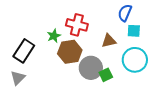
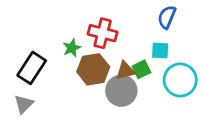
cyan square: (134, 31) -> (160, 51), moved
brown triangle: (109, 41) -> (125, 71), moved
green square: (106, 75) -> (141, 69), moved

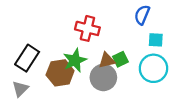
green star: (72, 48) -> (75, 60), moved, size x1.5
cyan square: (160, 51) -> (156, 40), moved
brown hexagon: (93, 69) -> (60, 73), moved

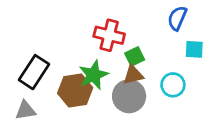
green square: (120, 59) -> (135, 56), moved
cyan circle: (153, 68) -> (173, 85), moved, size x0.7
gray triangle: (20, 89) -> (25, 110), turned 36

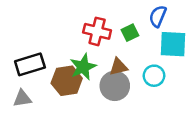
cyan square: (194, 49) -> (173, 44), size x1.6
green square: (135, 56) -> (130, 33), moved
black rectangle: (34, 72) -> (30, 64), turned 40

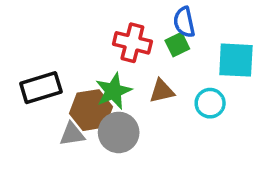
blue semicircle: (158, 16) -> (184, 22), moved, turned -35
gray circle: (115, 86) -> (119, 132), moved
gray triangle: (22, 98) -> (72, 134), moved

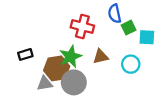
green square: (177, 45) -> (129, 28), moved
cyan square: (236, 60) -> (147, 37), size x0.7
black rectangle: (41, 88) -> (25, 54), size x0.6

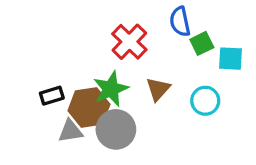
red cross: (82, 27) -> (129, 42), turned 30
black rectangle: (25, 54) -> (52, 96), moved
brown triangle: (101, 57) -> (158, 89), turned -35

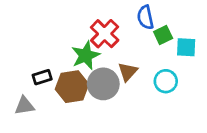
green star: (111, 89) -> (86, 55), moved
gray circle: (116, 129) -> (103, 84), moved
gray triangle: (70, 131) -> (24, 106), moved

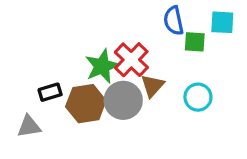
red cross: (105, 34) -> (131, 60), moved
green square: (163, 35) -> (195, 42), turned 30
cyan square: (186, 47) -> (222, 22), moved

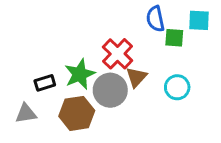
green star: (102, 66) -> (80, 74), moved
brown hexagon: (86, 104) -> (77, 113), moved

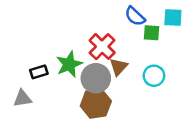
blue semicircle: (155, 19) -> (135, 16), turned -35
brown hexagon: (77, 113) -> (96, 104), moved

